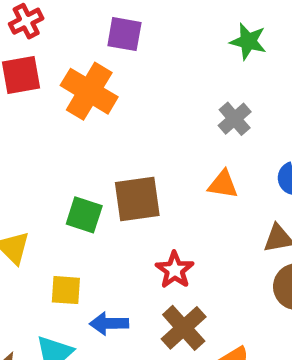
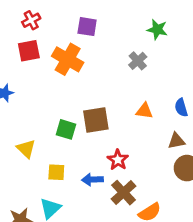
gray cross: (235, 119) -> (138, 61), moved
blue arrow: (109, 323) -> (92, 180), moved

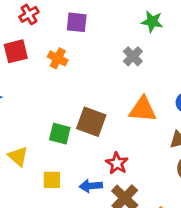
red cross: (31, 20) -> (29, 14), moved
orange cross: (68, 59) -> (58, 58), size x0.6
orange triangle: (144, 111) -> (143, 109), size x1.5
brown square: (96, 120) -> (91, 122), turned 32

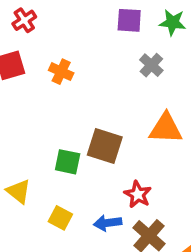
purple square: (77, 22) -> (129, 20), moved
yellow square: (52, 180) -> (60, 218), turned 30

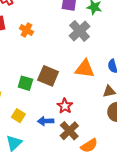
gray cross: (151, 65) -> (80, 31), size x1.5

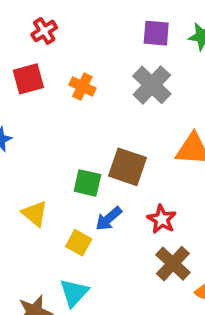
gray cross: (80, 31) -> (152, 85), moved
blue arrow: (46, 121) -> (109, 219), moved, turned -35

